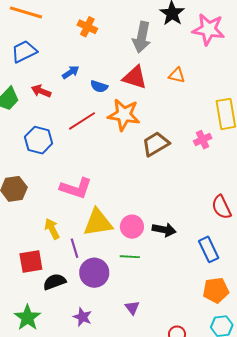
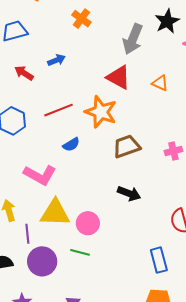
blue semicircle: (99, 86) -> (71, 145), moved, turned -60
black arrow: (164, 230) -> (129, 193), moved

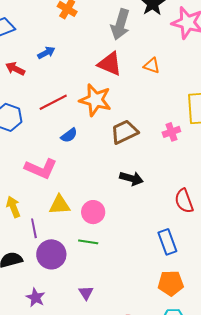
yellow triangle: (55, 213) -> (60, 205), size x0.7

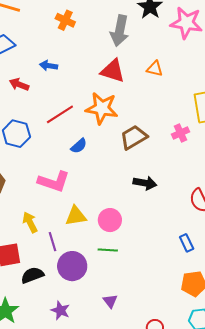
blue arrow: (46, 53) -> (49, 66), turned -138
blue rectangle: (167, 242) -> (187, 243), size x0.7

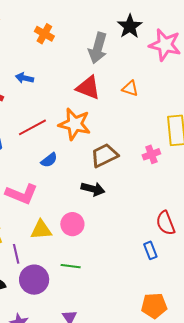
black arrow: (145, 183) -> (93, 189), moved
pink circle: (110, 220) -> (72, 224), moved
blue rectangle: (187, 243) -> (150, 250), moved

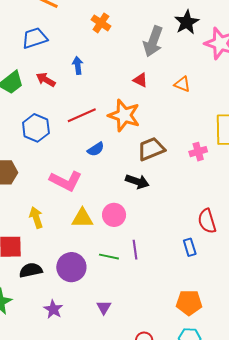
blue arrow: (24, 78) -> (78, 65), turned 66
red triangle: (88, 88) -> (140, 80), size x0.6
purple line: (16, 254) -> (135, 250), moved

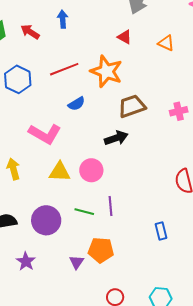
black arrow: (137, 181) -> (116, 138), turned -40
blue rectangle: (190, 247) -> (161, 231), moved
orange pentagon: (189, 303) -> (101, 250), moved

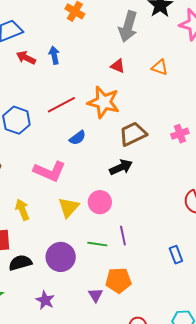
red arrow: (30, 32) -> (26, 58), moved
yellow triangle: (60, 172) -> (69, 207), turned -45

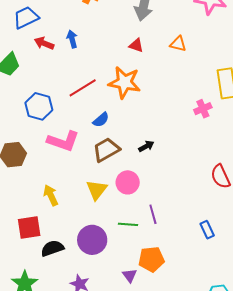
brown trapezoid: (133, 134) -> (106, 150), moved
black arrow: (121, 167) -> (146, 146), size x0.7
pink L-shape: (50, 171) -> (63, 141), moved

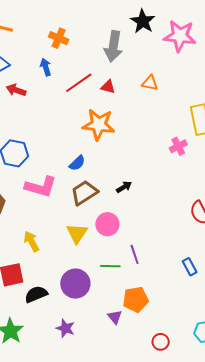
blue arrow: (72, 39) -> (46, 67), moved
red line: (83, 88) -> (79, 83), moved

